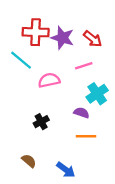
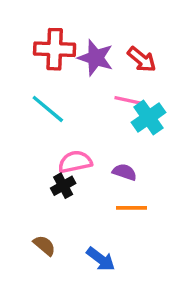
cyan line: (21, 60) -> (48, 109), moved
pink line: (84, 66) -> (128, 100), turned 30
pink semicircle: (49, 80) -> (75, 162), moved
cyan cross: (97, 94) -> (148, 117), moved

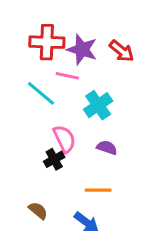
pink line: (128, 100) -> (67, 76), moved
cyan cross: (148, 117) -> (98, 105), moved
pink semicircle: (75, 162) -> (64, 139), turned 76
orange line: (131, 208) -> (98, 190), moved

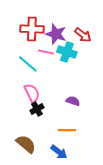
cyan cross: (98, 105) -> (67, 52), moved, turned -36
pink semicircle: (64, 139) -> (32, 93), moved
brown semicircle: (38, 211) -> (26, 144), size x1.5

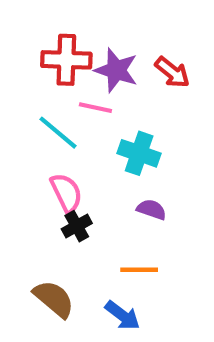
cyan cross: (67, 52) -> (139, 153), moved

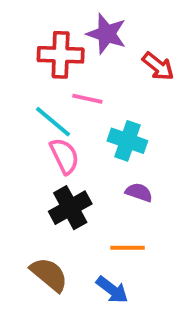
purple star: (116, 70) -> (106, 34), moved
pink semicircle: (66, 193) -> (64, 156), moved
black cross: (77, 226) -> (70, 208), size x1.5

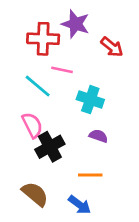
pink semicircle: (64, 156) -> (32, 125), moved

